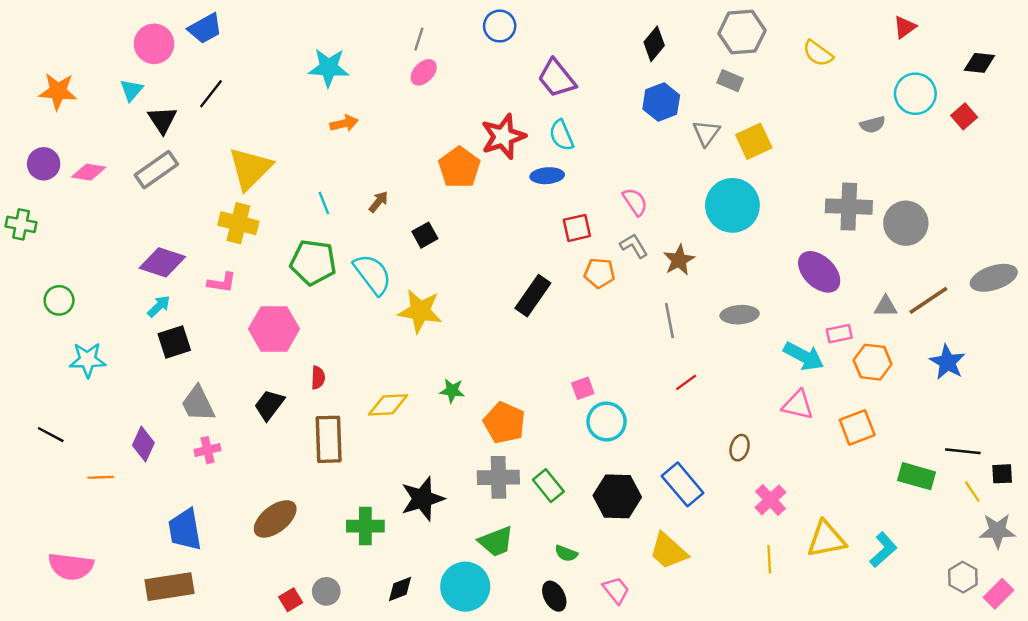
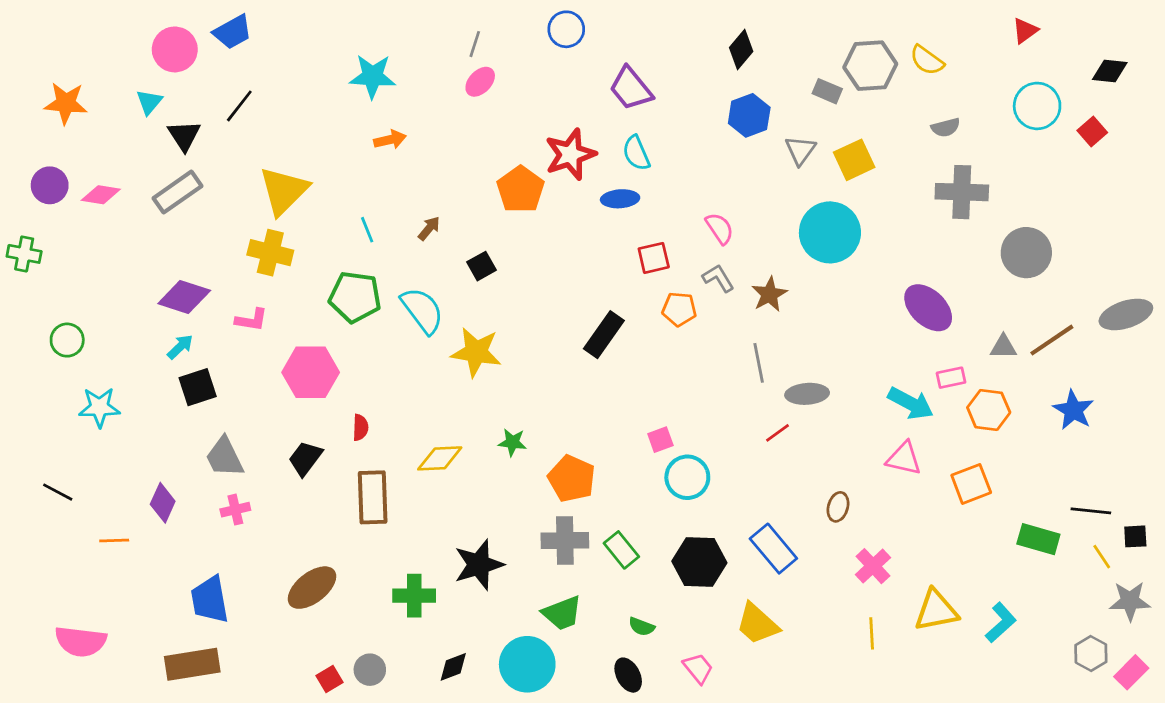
gray hexagon: (742, 32) -> (870, 66), moved
gray semicircle: (873, 125) -> (946, 127), moved
gray cross: (849, 207) -> (962, 192), moved
gray ellipse: (740, 315) -> (807, 394), moved

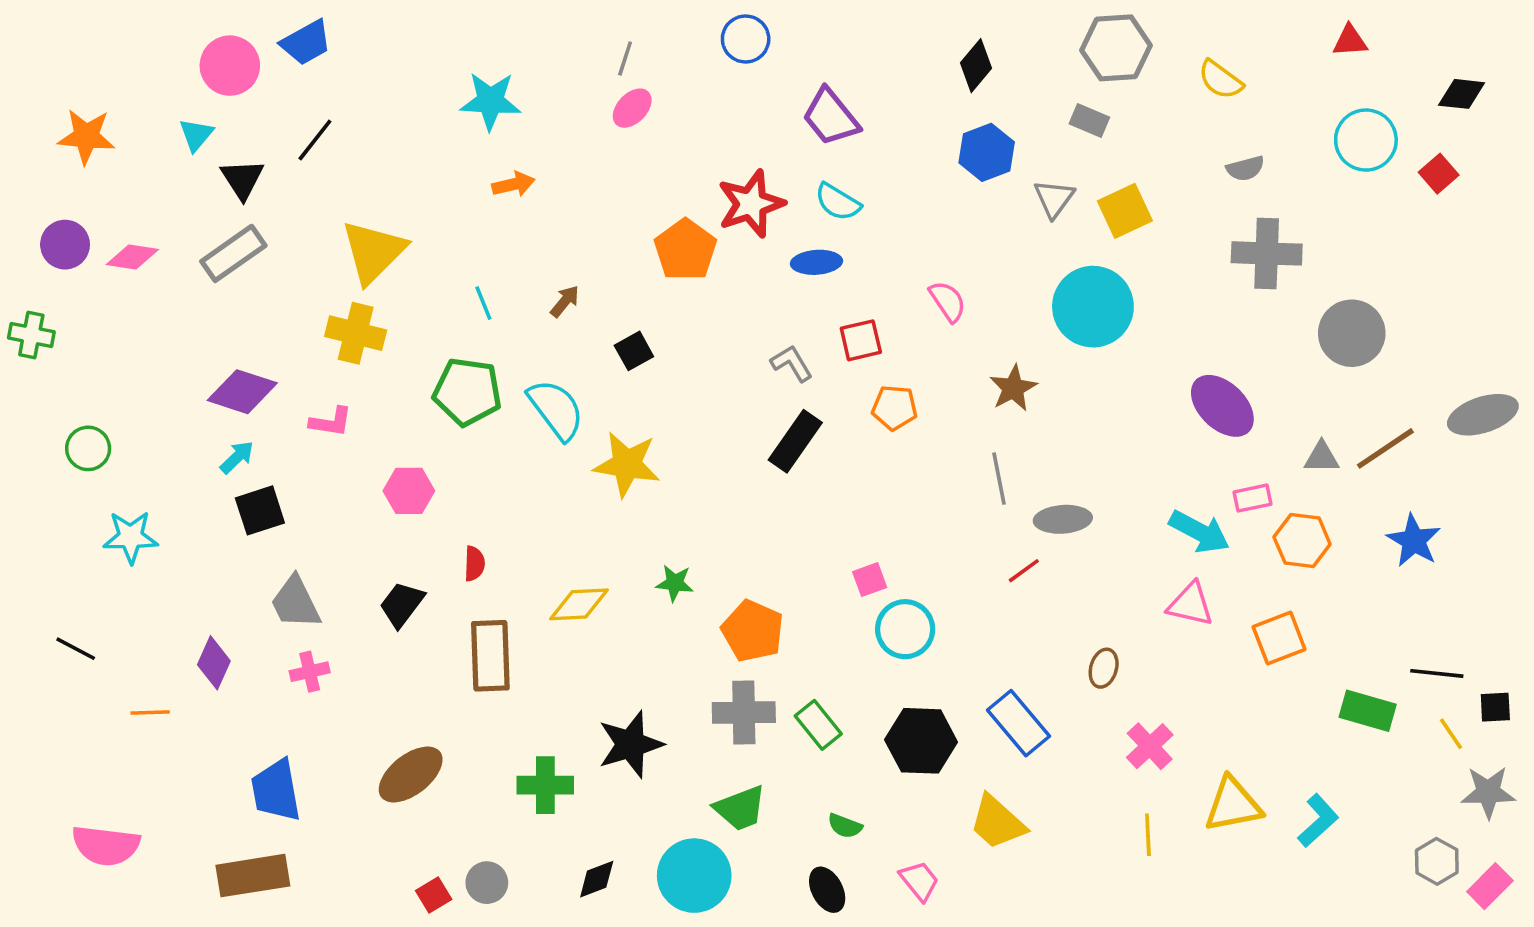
red triangle: (1025, 31) -> (1350, 41), turned 32
gray hexagon: (870, 66) -> (1116, 48), moved
cyan semicircle: (636, 153) -> (838, 202), turned -36
gray L-shape: (718, 278) -> (792, 363), moved
pink hexagon: (311, 372) -> (409, 491), size x0.7

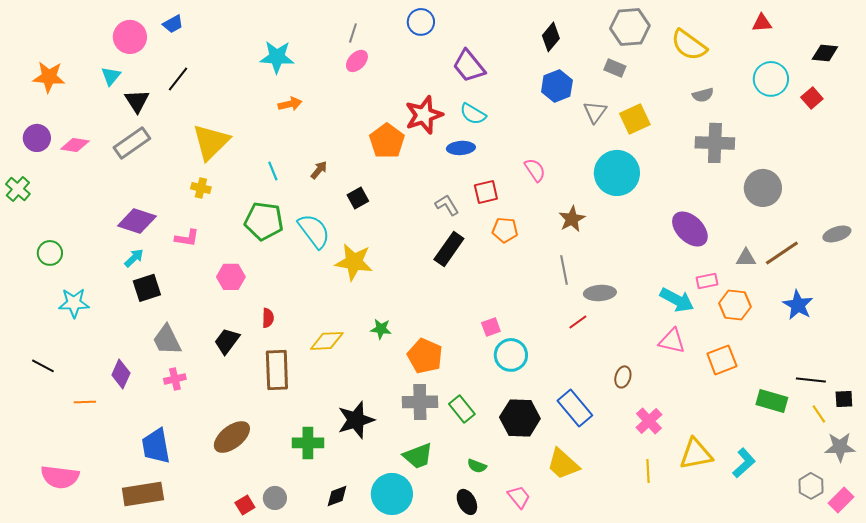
blue trapezoid: (306, 43) -> (173, 24), size x0.7
yellow semicircle: (1221, 80) -> (689, 45), size x1.4
yellow cross: (356, 333) -> (201, 188), size x0.6
green cross: (31, 335) -> (18, 189), turned 30
gray ellipse: (1483, 415) -> (837, 234), size x0.7

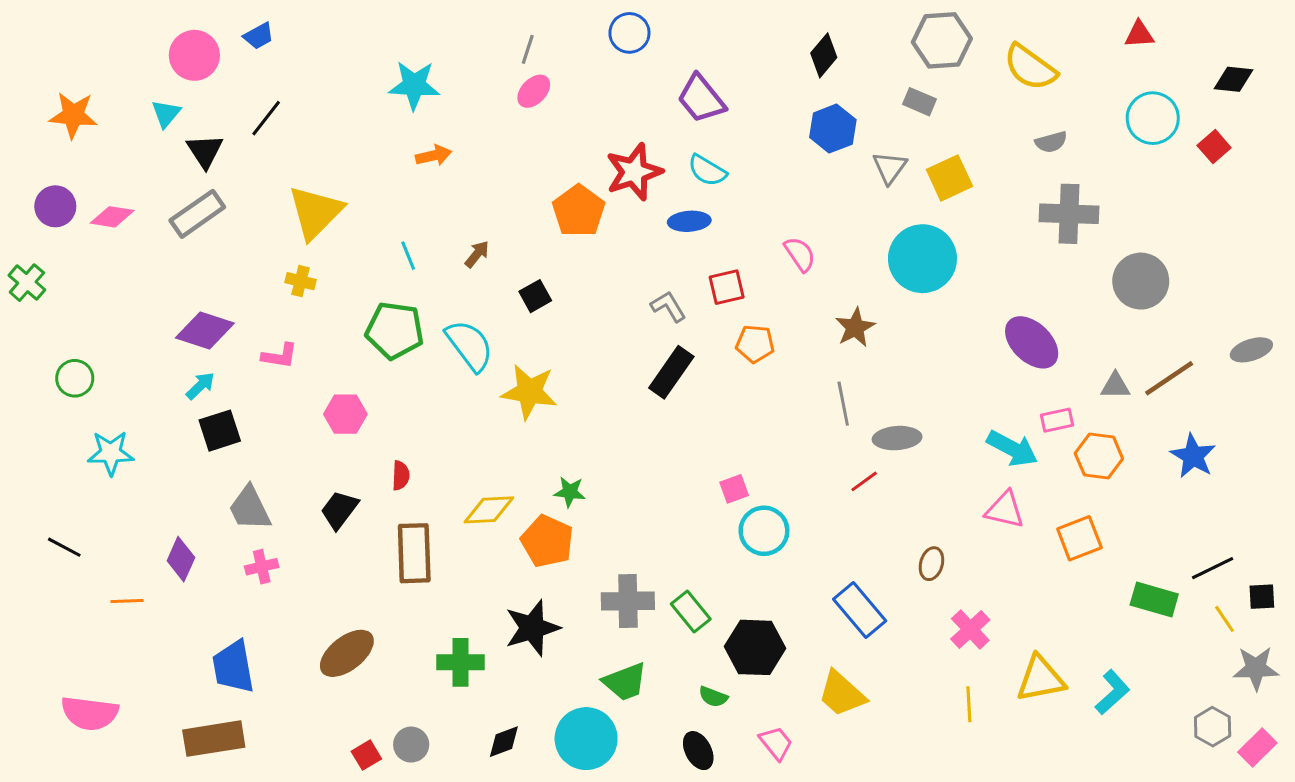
orange pentagon: (425, 356) -> (547, 541), moved
black line: (811, 380) -> (1213, 568), turned -32
black hexagon: (520, 418) -> (755, 647), moved

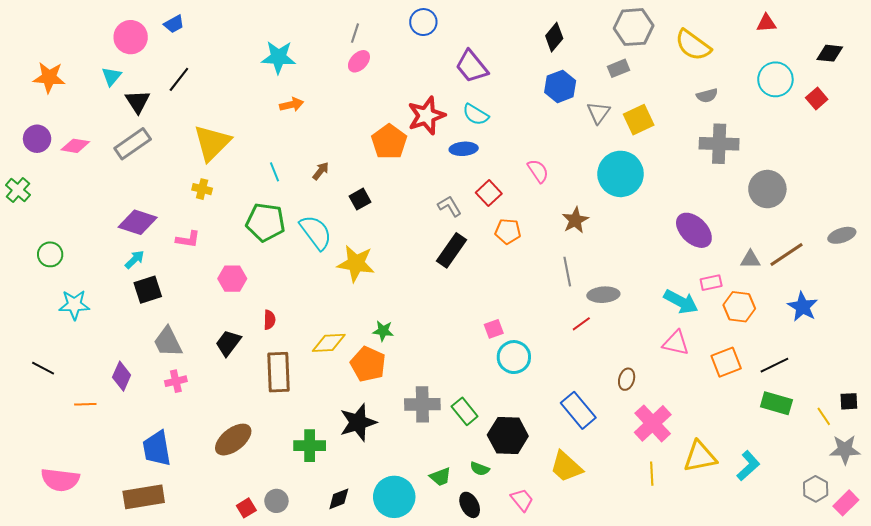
gray rectangle: (919, 102) -> (619, 68), turned -45
red square: (727, 287) -> (489, 193), turned -30
black line: (1213, 568) -> (774, 365), moved
pink cross: (970, 629) -> (653, 423), size x1.4
green trapezoid: (625, 682) -> (440, 477), moved, size x0.7

